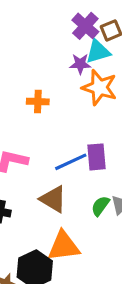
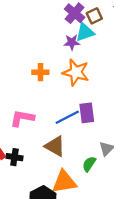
orange star: (99, 88) -> (76, 72), moved
green semicircle: (100, 206) -> (89, 164), moved

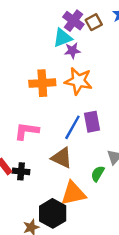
cyan triangle: (85, 32) -> (63, 38), moved
orange cross: (40, 72) -> (42, 83), size x1.5
blue line: (67, 117) -> (72, 127), turned -30

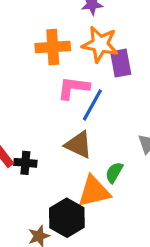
purple rectangle: (92, 122) -> (121, 63), moved
pink L-shape: (27, 131) -> (73, 88), moved
green semicircle: (98, 174) -> (114, 173), moved

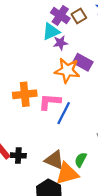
orange cross: (53, 47) -> (25, 94), moved
purple rectangle: (121, 63) -> (83, 62), moved, turned -48
brown triangle: (79, 145) -> (54, 160), moved

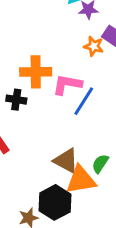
orange star: (67, 70) -> (94, 46), size x0.6
black cross: (18, 155) -> (16, 100), moved

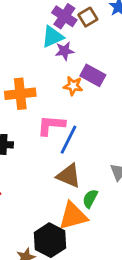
orange cross: (36, 72) -> (20, 94), moved
brown triangle: (66, 161) -> (69, 176), moved

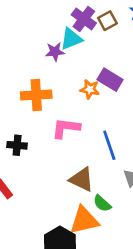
purple star: (65, 51) -> (55, 52), moved
blue line: (69, 140) -> (109, 145), moved, turned -48
green semicircle: (90, 199) -> (102, 203), turned -78

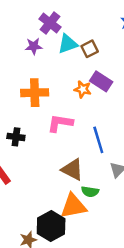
purple cross: (84, 19) -> (50, 23), moved
brown square: (107, 21) -> (90, 49), moved
purple star: (55, 52) -> (34, 46), moved
green semicircle: (102, 203) -> (90, 192), turned -35

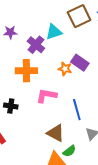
purple cross: (50, 23) -> (36, 45), moved
purple star: (34, 46) -> (10, 32), moved
brown square: (90, 49) -> (79, 16), moved, size x1.6
green semicircle: (90, 192) -> (69, 151), turned -48

